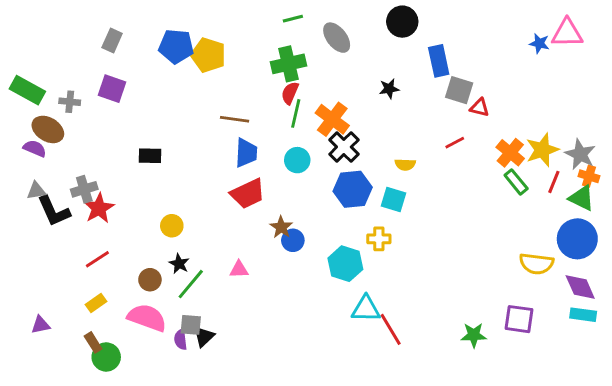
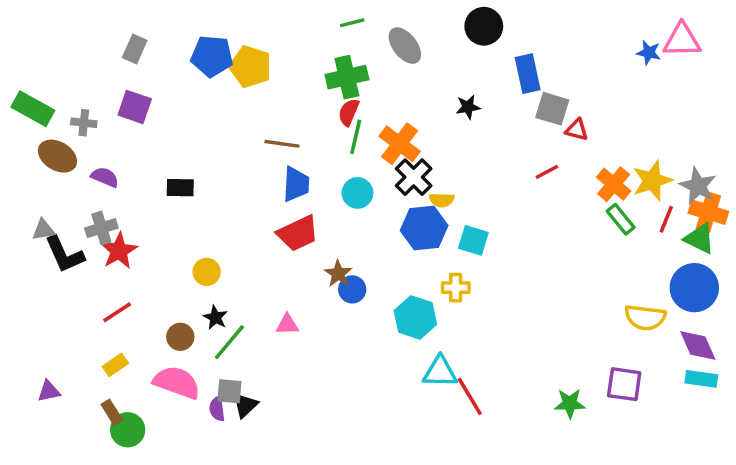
purple semicircle: (35, 148) -> (105, 177), moved
yellow semicircle: (405, 164) -> (442, 200), moved
orange cross: (589, 176) -> (708, 212), size x1.5

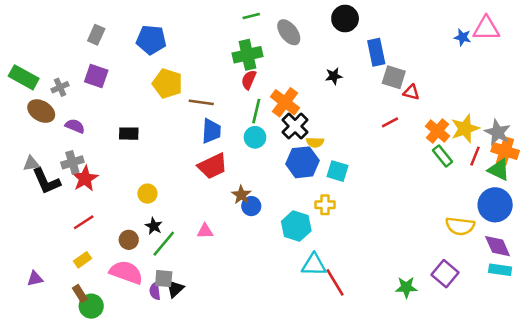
yellow pentagon: (250, 67) -> (167, 84), moved
gray cross: (84, 123) -> (60, 87), turned -30
green line: (356, 137) -> (256, 111), moved
purple square: (624, 384) -> (445, 274), turned 32

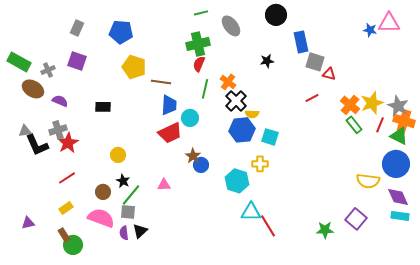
orange cross: (285, 102) -> (228, 82), size x0.7
cyan circle: (255, 137) -> (190, 118), moved
gray square: (164, 279) -> (128, 212), moved

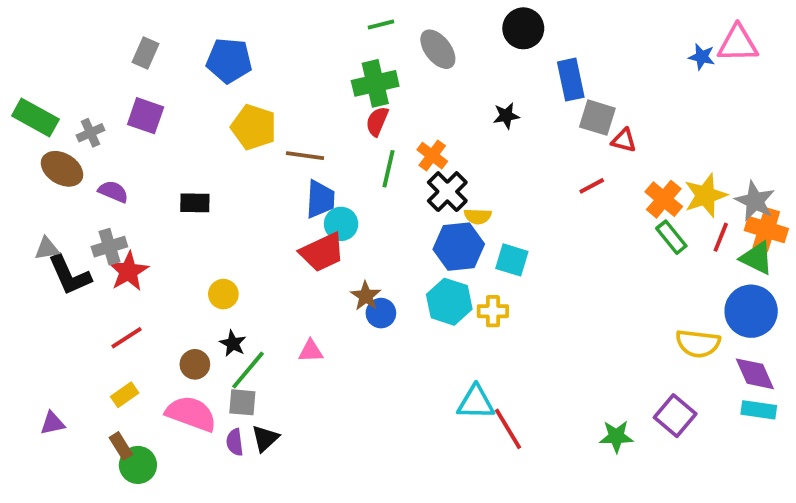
cyan circle: (190, 118) -> (341, 224), moved
cyan hexagon: (237, 181) -> (449, 302), moved

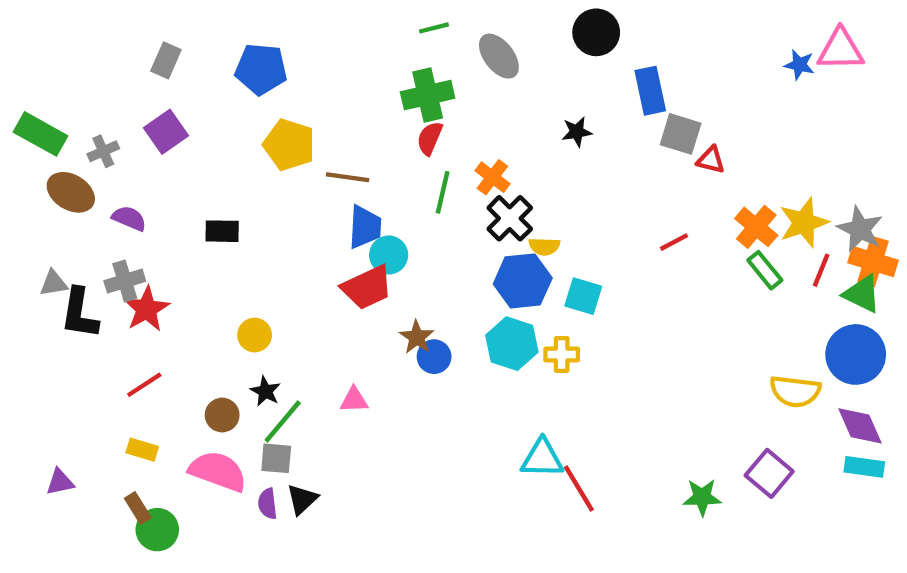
purple square: (146, 116) -> (166, 132), turned 36
red line: (592, 186) -> (674, 242), moved
black L-shape: (70, 275) -> (79, 313), turned 33
yellow rectangle: (125, 395) -> (142, 450), turned 52

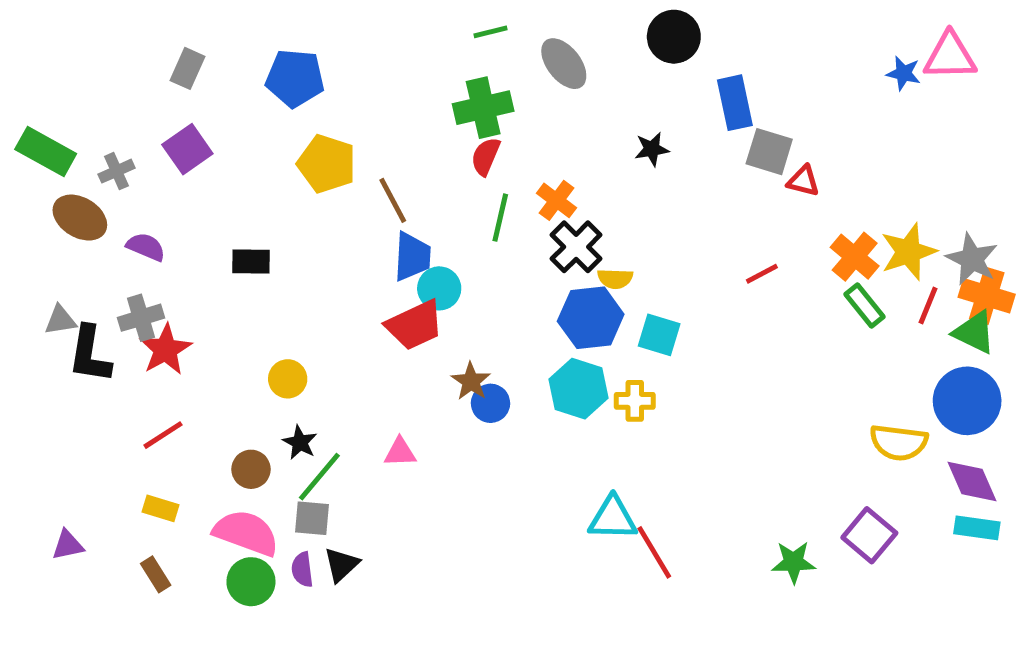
brown line: (348, 177) -> (393, 200), turned 54
green circle: (157, 530) -> (251, 582), moved

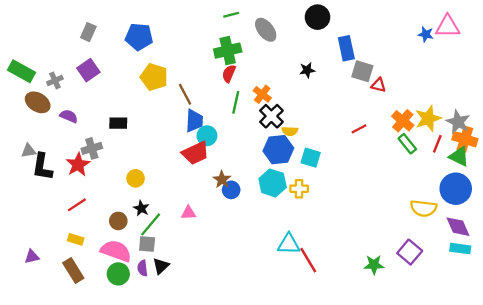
gray cross: (141, 318) -> (92, 148), moved
brown rectangle: (156, 574) -> (73, 270), size x1.5

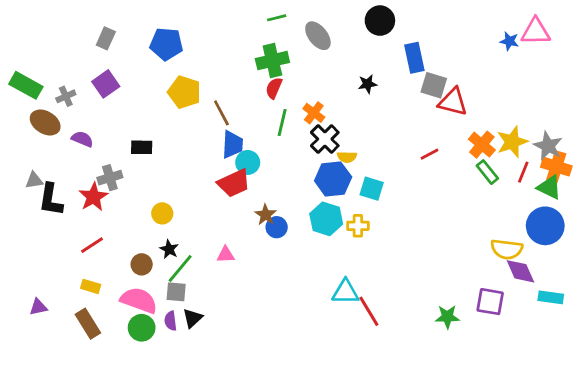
red triangle: (379, 85) -> (453, 102), size x1.6
purple diamond: (458, 227) -> (520, 271), moved
purple square: (410, 252) -> (490, 302), turned -30

